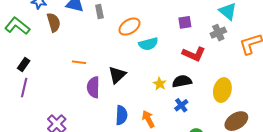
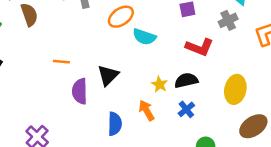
cyan semicircle: (148, 44) -> (144, 37), turned 36
orange arrow: (148, 119) -> (147, 110), moved

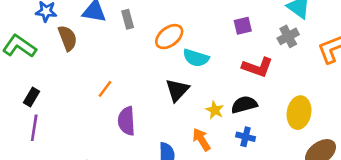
orange line: (61, 62) -> (105, 89), turned -56
black triangle: (108, 75) -> (177, 90), moved
blue cross: (186, 109) -> (246, 137), turned -35

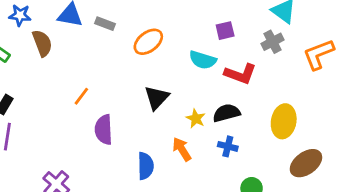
gray rectangle: (128, 19) -> (105, 24), turned -54
cyan semicircle: (196, 58) -> (203, 60), moved

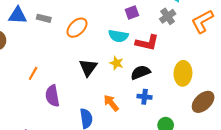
yellow star: (196, 118) -> (117, 63), moved

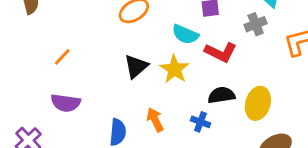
yellow star: (117, 63) -> (174, 69), size x1.5
black semicircle: (140, 72) -> (221, 95), moved
purple semicircle: (52, 96) -> (66, 103), moved, turned -85

